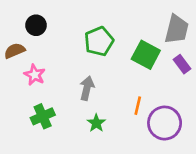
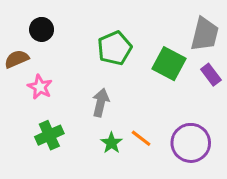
orange line: (138, 106) -> (141, 138), moved, turned -66

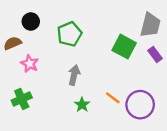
green pentagon: (115, 48) -> (69, 34), moved
green cross: (49, 135) -> (22, 99), moved
orange line: (141, 138) -> (113, 98), moved

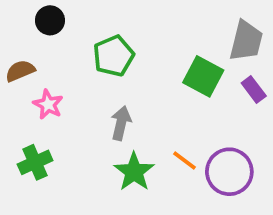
black circle: (31, 21) -> (50, 20), moved
green star: (82, 105) -> (134, 172), size x1.5

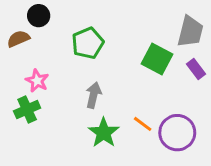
brown semicircle: (20, 71) -> (18, 39), moved
green cross: (35, 162) -> (27, 110), moved

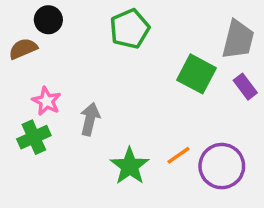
green pentagon: (88, 43) -> (130, 29), moved
gray arrow: (94, 95) -> (90, 119), moved
orange line: (143, 124) -> (178, 155), turned -72

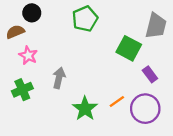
purple rectangle: (245, 87) -> (150, 74), moved
pink star: (47, 101) -> (28, 55), moved

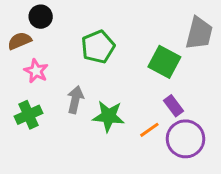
green pentagon: (85, 19) -> (98, 47), moved
purple rectangle: (150, 74) -> (173, 106), moved
green star: (85, 109) -> (109, 116), moved, turned -30

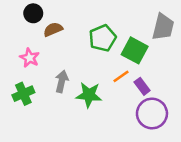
brown semicircle: (19, 41) -> (53, 29), moved
green pentagon: (98, 47) -> (102, 38), moved
orange line: (149, 130) -> (121, 76), moved

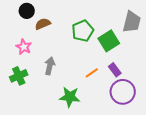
green square: (135, 50) -> (109, 41), turned 30
orange line: (121, 76) -> (92, 73), moved
green star: (89, 95) -> (70, 97), moved

